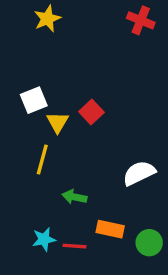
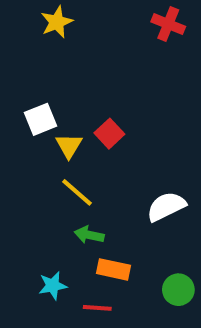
yellow line: (42, 160) -> (77, 192), moved, turned -64
orange rectangle: (110, 229) -> (113, 269), moved
red line: (74, 246) -> (97, 308), moved

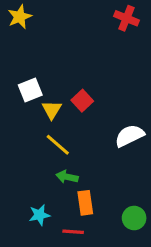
yellow star: (57, 22) -> (20, 17), moved
white semicircle: (166, 207) -> (129, 136), moved
orange rectangle: (113, 269) -> (85, 203), turned 70

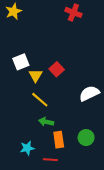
red cross: (126, 18) -> (73, 12), moved
green circle: (134, 218) -> (86, 138), moved

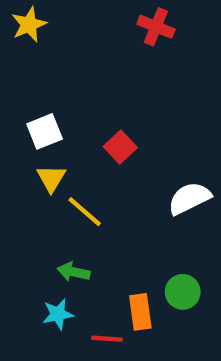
yellow triangle: (36, 76) -> (51, 178), moved
green arrow: (46, 122) -> (74, 272), moved
orange rectangle: (59, 140) -> (140, 312), moved

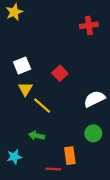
red cross: (156, 27) -> (89, 25), moved, turned -30
green circle: (183, 292) -> (93, 133), moved
cyan star: (58, 314) -> (14, 157), moved

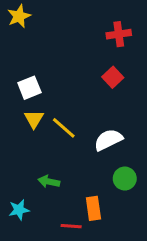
red square: (60, 73) -> (113, 77), moved
white semicircle: (94, 99) -> (108, 140), moved
yellow line: (42, 106) -> (64, 128), moved

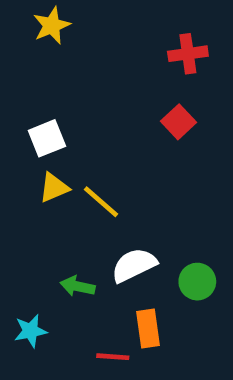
yellow star: (19, 16) -> (52, 26), moved
yellow triangle: (34, 119) -> (54, 188), turned 36
white semicircle: (108, 140) -> (134, 265), moved

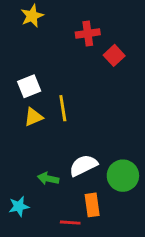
red cross: (188, 54) -> (88, 33), moved
red square: (179, 122) -> (114, 55), moved
yellow line: (101, 202) -> (63, 108), moved, turned 40
green circle: (197, 282) -> (123, 176), size x1.4

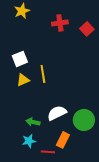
red square: (114, 55) -> (87, 29), moved
orange rectangle: (92, 205) -> (63, 140), turned 35
cyan star: (19, 206) -> (29, 141), moved

